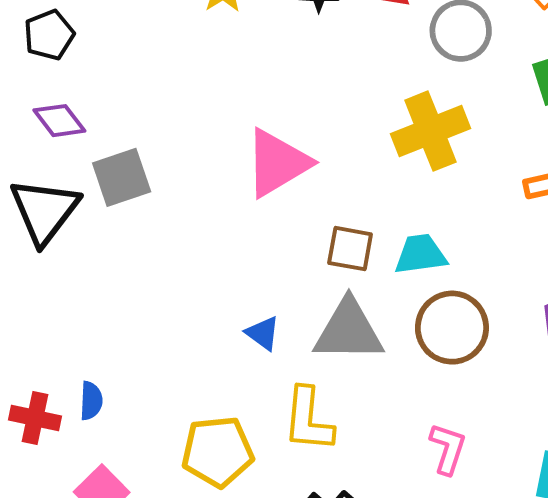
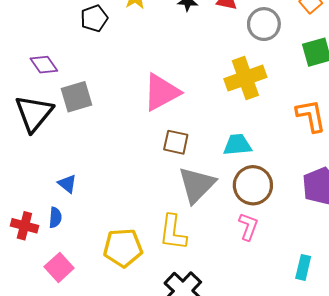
black pentagon: (49, 35) -> (94, 18), moved
brown square: (350, 249) -> (176, 142), moved
gray triangle: (349, 331) -> (197, 185), turned -48
blue triangle: (263, 333) -> (67, 184), moved
pink L-shape: (448, 449) -> (248, 227), moved

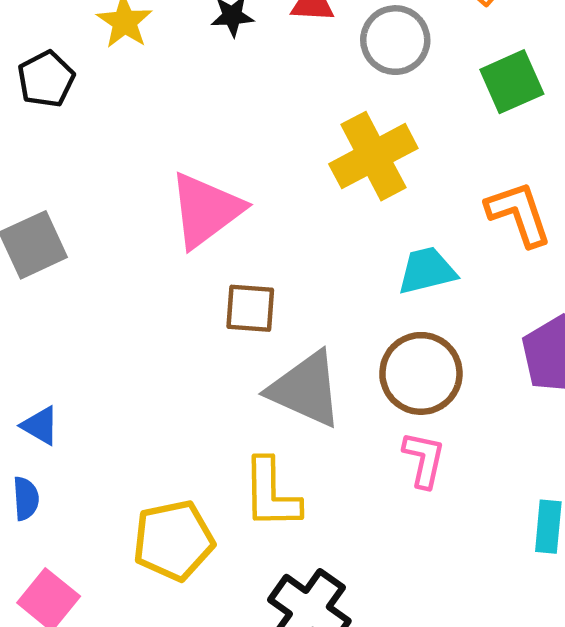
cyan trapezoid: (237, 145) -> (427, 271), moved
gray triangle: (197, 185) -> (306, 389), turned -42

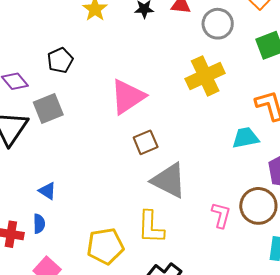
black pentagon: (46, 79) -> (60, 60), moved
cyan trapezoid: (427, 271) -> (246, 138), moved
brown square: (250, 308) -> (146, 142), turned -30
brown circle: (421, 373) -> (258, 206), moved

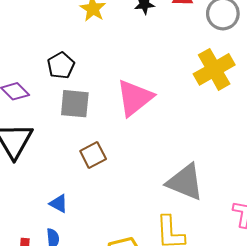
gray square: (48, 108) -> (75, 104), moved, turned 32
brown square: (146, 142) -> (93, 155), moved

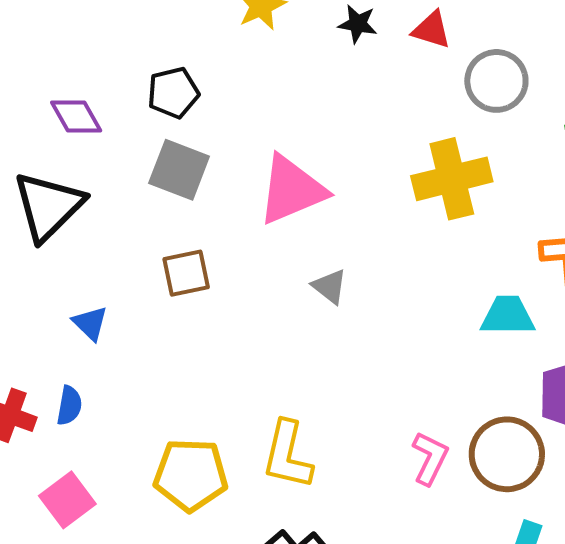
gray triangle: (185, 182) -> (330, 286), moved, size x0.5
blue triangle: (59, 204) -> (90, 323), moved

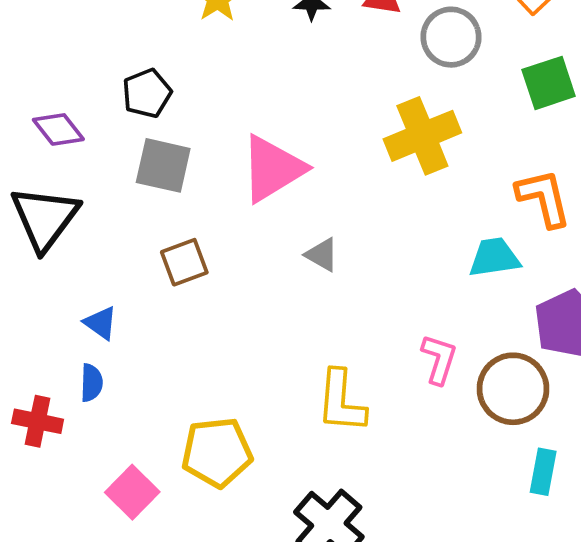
blue semicircle: (69, 406) -> (92, 383), moved
yellow L-shape: (287, 455) -> (341, 401), moved
pink L-shape: (430, 458) -> (439, 359), moved
pink square: (67, 500) -> (132, 492), moved

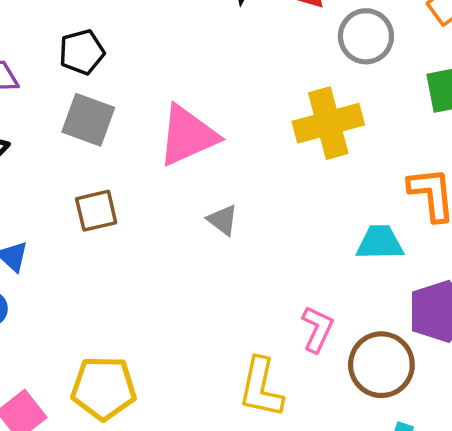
yellow L-shape: (341, 401) -> (261, 388), moved

